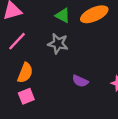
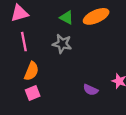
pink line: (17, 41) -> (24, 42), turned -54
purple semicircle: (80, 81) -> (91, 90), moved

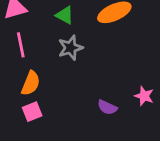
green triangle: (67, 18) -> (65, 15), moved
gray star: (62, 44) -> (70, 48), turned -30

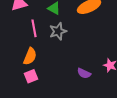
pink line: (21, 45) -> (34, 28), moved

